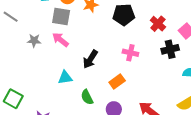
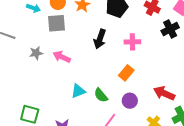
pink arrow: (60, 40) -> (62, 57), moved
black arrow: (90, 59) -> (100, 39), moved
cyan triangle: (65, 77) -> (78, 91), moved

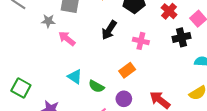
gray star: (36, 53) -> (48, 21), moved
cyan triangle: (78, 91) -> (75, 77), turned 42
green semicircle: (101, 95) -> (96, 86), turned -35

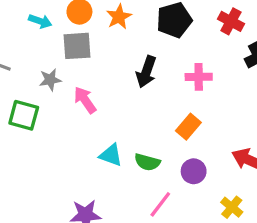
pink arrow: (67, 39) -> (85, 100), turned 30
green square: (21, 88) -> (24, 115), moved

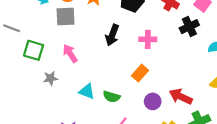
gray star: (50, 80) -> (51, 78), moved
green square: (24, 115) -> (34, 50), moved
purple circle: (194, 171) -> (153, 101), moved

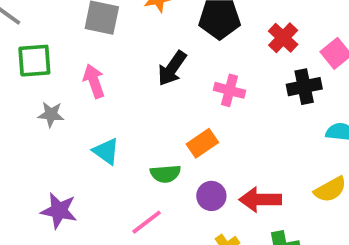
green square: (34, 50) -> (34, 61), turned -35
green semicircle: (112, 97) -> (165, 174), moved, turned -35
red arrow: (181, 97) -> (260, 200), turned -40

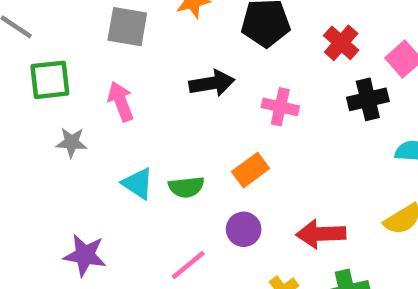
black arrow: (172, 68) -> (212, 83), turned -132
green semicircle: (165, 174) -> (186, 187), moved
purple circle: (211, 196) -> (244, 229), moved

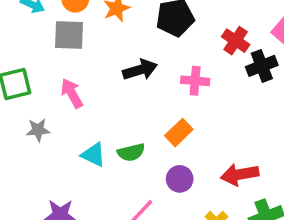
red cross: (341, 43) -> (236, 41), moved

